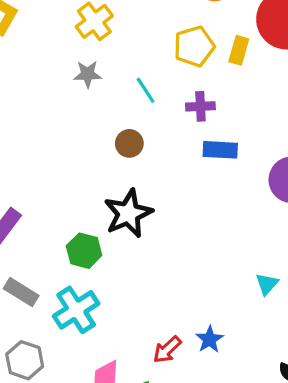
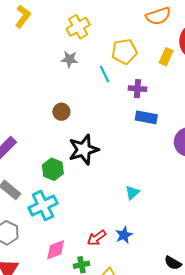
yellow pentagon: (194, 46) -> (124, 51), moved
brown circle: (129, 143) -> (61, 112), moved
cyan triangle: (267, 284) -> (132, 193), moved

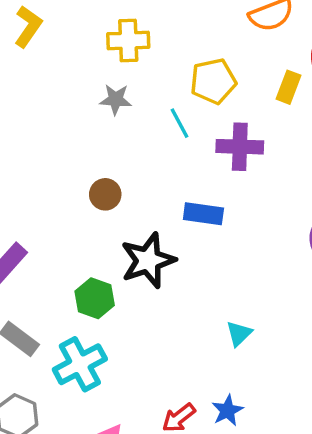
yellow cross: (78, 27) -> (128, 41), turned 30
purple cross: (137, 89) -> (240, 147), size x1.4
blue rectangle: (146, 117) -> (203, 214), moved

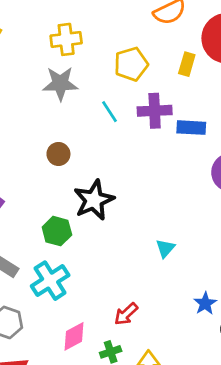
gray star: (116, 99) -> (60, 84), size x1.5
cyan line: (179, 123) -> (109, 112), moved
blue rectangle: (203, 214) -> (191, 128), moved
blue star: (227, 410) -> (205, 303), moved

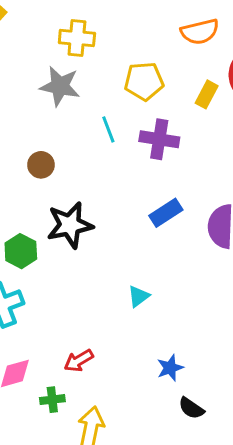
blue rectangle: (191, 128) -> (166, 213), moved, turned -48

